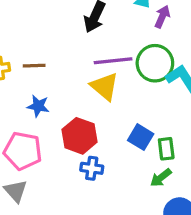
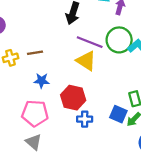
purple line: (113, 61) -> (90, 42), turned 35
blue square: (141, 137) -> (118, 114), moved

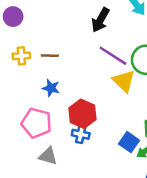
yellow triangle: (86, 61) -> (124, 81), moved
blue cross: (85, 119) -> (81, 134), moved
gray triangle: (34, 142) -> (48, 156), moved, turned -36

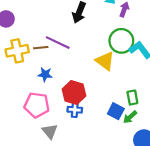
yellow cross: (21, 56) -> (17, 51), size x1.5
purple line: (113, 56) -> (58, 43), moved
gray triangle: (48, 156) -> (50, 131), turned 42

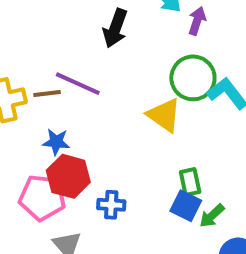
red hexagon: (74, 93) -> (68, 176), moved
green rectangle: (132, 98) -> (190, 182), moved

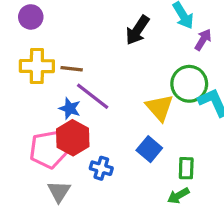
purple line: (78, 84) -> (93, 96), moved
green rectangle: (190, 182) -> (186, 168), moved
pink pentagon: (42, 198) -> (48, 150), turned -30
blue square: (186, 206) -> (149, 149), moved

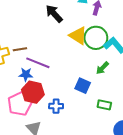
black arrow: (137, 30) -> (54, 14), turned 120
yellow triangle: (160, 108) -> (78, 36), moved
green rectangle: (186, 168) -> (104, 105), moved, turned -64
green arrow: (178, 196) -> (102, 68), moved

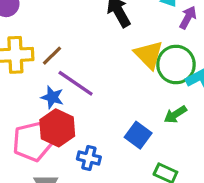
brown line: (20, 49) -> (52, 56), turned -48

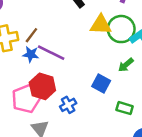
yellow triangle: (149, 55) -> (101, 25), turned -35
blue star: (52, 97) -> (31, 54), moved
blue cross: (89, 158) -> (68, 105), turned -35

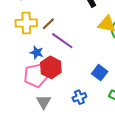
blue star: (31, 54) -> (37, 53), moved
blue cross: (68, 105) -> (79, 97), moved

